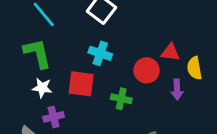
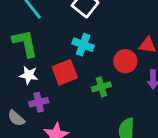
red square: (81, 84) -> (65, 72), turned -30
green cross: (121, 99) -> (101, 87), turned -30

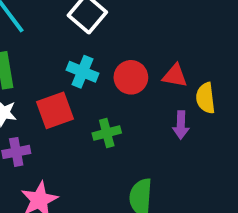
red circle: (125, 61) -> (131, 77), moved

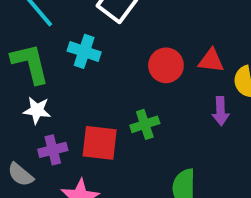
cyan cross: (82, 72) -> (84, 51), moved
red square: (55, 110) -> (100, 143), moved, turned 30

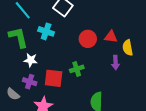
white star: (37, 110) -> (31, 60), moved
purple cross: (53, 150) -> (30, 82), turned 32

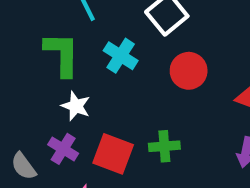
red circle: (88, 39) -> (189, 71), moved

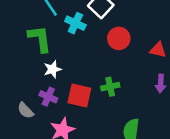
cyan cross: (121, 56) -> (75, 23), moved
white star: (76, 106) -> (53, 69), turned -30

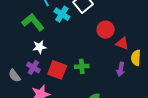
red circle: (119, 38) -> (106, 30), moved
green L-shape: (40, 39) -> (33, 22), turned -40

